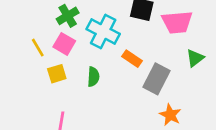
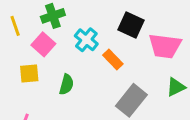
cyan cross: (103, 32) -> (86, 40), size x0.7
yellow line: (38, 48) -> (15, 26), moved
orange rectangle: (132, 59) -> (113, 59), moved

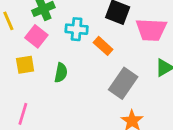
cyan cross: (86, 40) -> (77, 29), turned -30

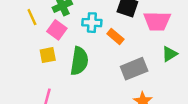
green semicircle: (61, 73) -> (79, 61), size x1.6
gray rectangle: (123, 83) -> (134, 69), turned 35

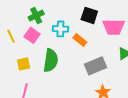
yellow line: (32, 17) -> (11, 36), moved
yellow square: (48, 55) -> (23, 64), moved

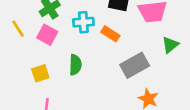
yellow line: (11, 36) -> (18, 29), moved
green semicircle: (51, 60) -> (75, 65), size x0.7

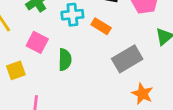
pink square: (47, 35) -> (37, 42), moved
yellow square: (40, 73) -> (16, 70), moved

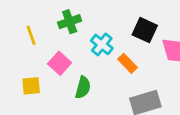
cyan cross: (72, 15) -> (102, 44), turned 30

